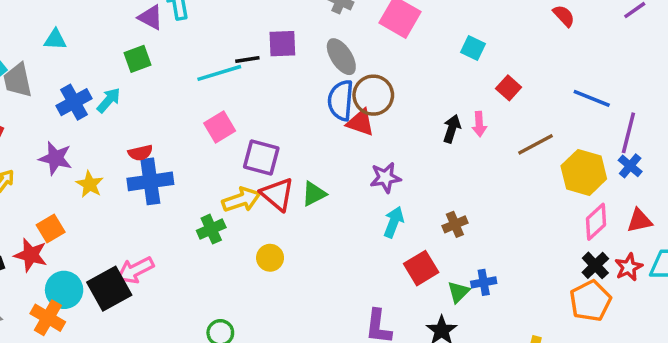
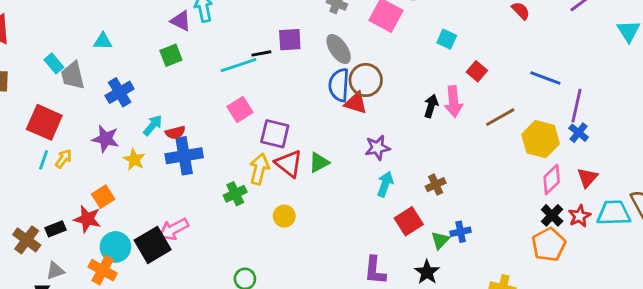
cyan arrow: (109, 100) -> (153, 125), moved
pink arrow: (479, 124) -> (454, 102), size x1.5
yellow arrow: (241, 200) -> (259, 169), turned -56
red triangle: (639, 221) -> (587, 178), turned -35

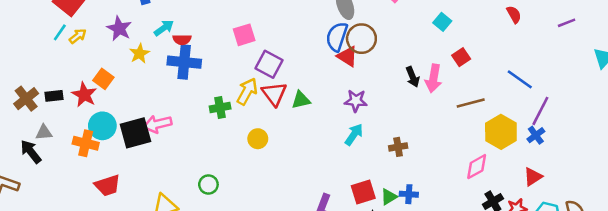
black arrow: (431, 106) -> (413, 77), turned 126
pink diamond: (552, 179) -> (477, 167), moved
orange square: (103, 197) -> (103, 79), turned -36
red square: (409, 221) -> (363, 192), moved
orange cross: (103, 270) -> (86, 143), turned -30

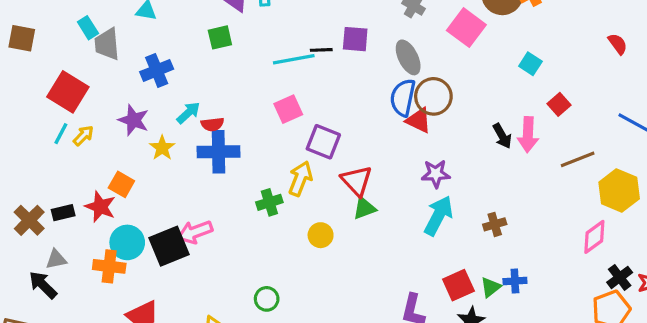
red triangle: (274, 94) -> (357, 181), moved
green triangle: (301, 100) -> (364, 208), moved
cyan arrow: (354, 135) -> (438, 216), size x1.4

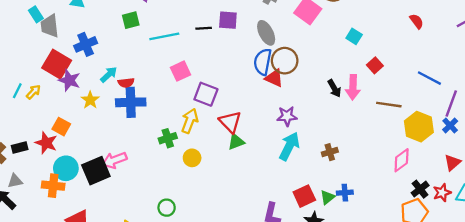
cyan line: (294, 59) -> (164, 36), moved
red square: (68, 92) -> (57, 64), moved
brown line: (578, 159) -> (389, 105), turned 30
yellow circle: (321, 235) -> (192, 158), moved

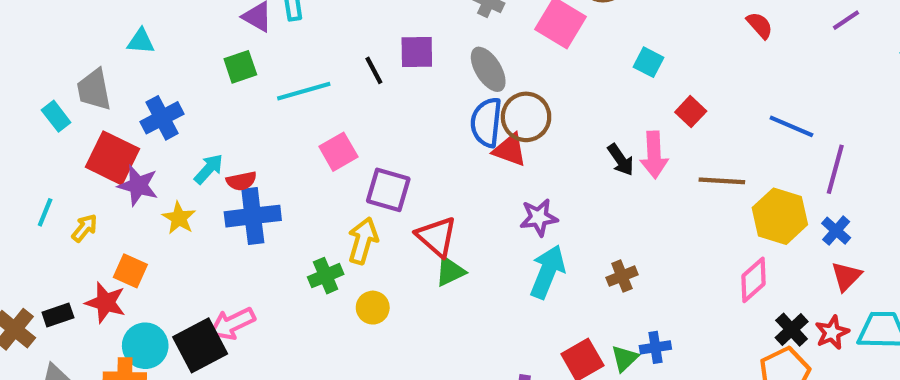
cyan rectangle: (36, 14) -> (56, 116), moved
black line: (204, 28) -> (374, 70), turned 70
yellow arrow: (33, 92) -> (85, 228), moved
blue cross: (450, 125) -> (836, 231), moved

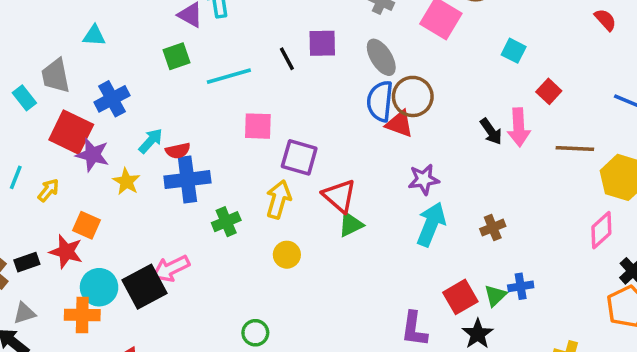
pink square: (338, 152) -> (258, 126), turned 32
green cross: (326, 276) -> (226, 222), moved

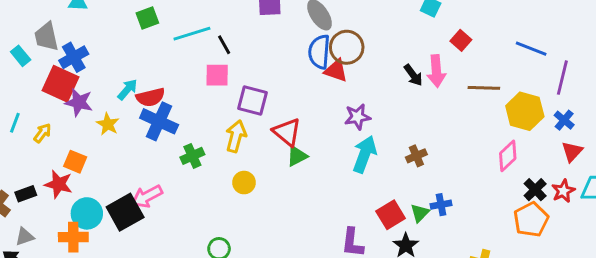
black line: (287, 59) -> (224, 45), moved
blue cross: (112, 99) -> (74, 57), moved
red semicircle: (178, 151) -> (150, 97), size x1.4
blue cross: (187, 180) -> (159, 121), turned 33

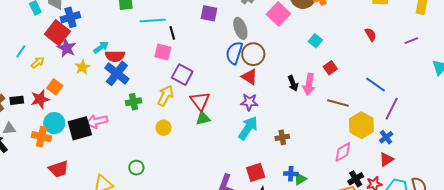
red triangle: (336, 71) -> (249, 77), moved
red star: (59, 184) -> (40, 99), turned 30
green triangle: (420, 213) -> (300, 179), moved

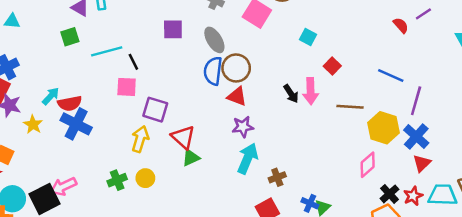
red semicircle: (371, 35) -> (401, 25), moved
green cross: (133, 102) -> (117, 180), moved
brown cross: (282, 137) -> (277, 177), moved
blue cross: (386, 137) -> (416, 136), size x1.5
blue cross: (291, 174) -> (310, 203), turned 32

